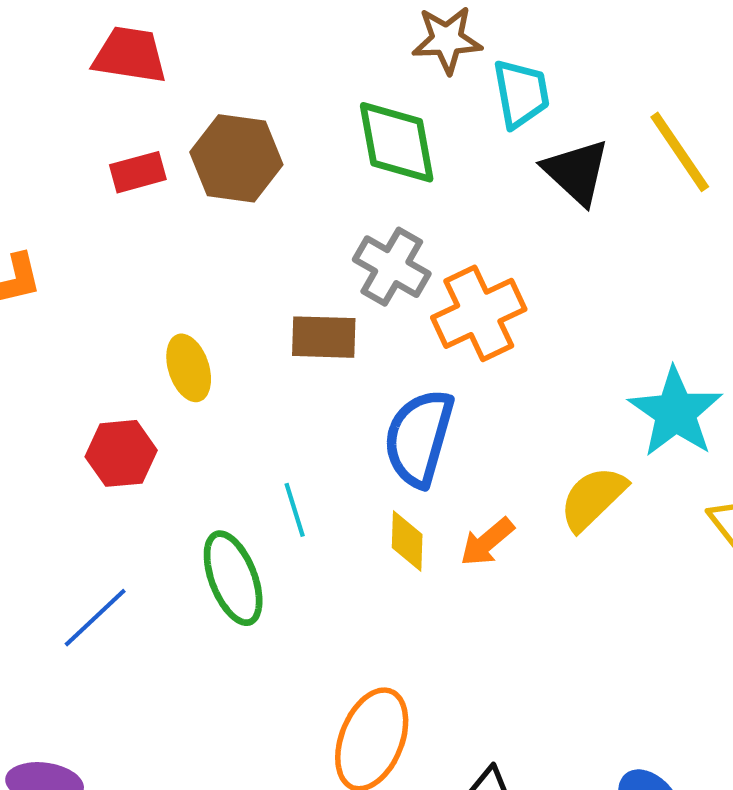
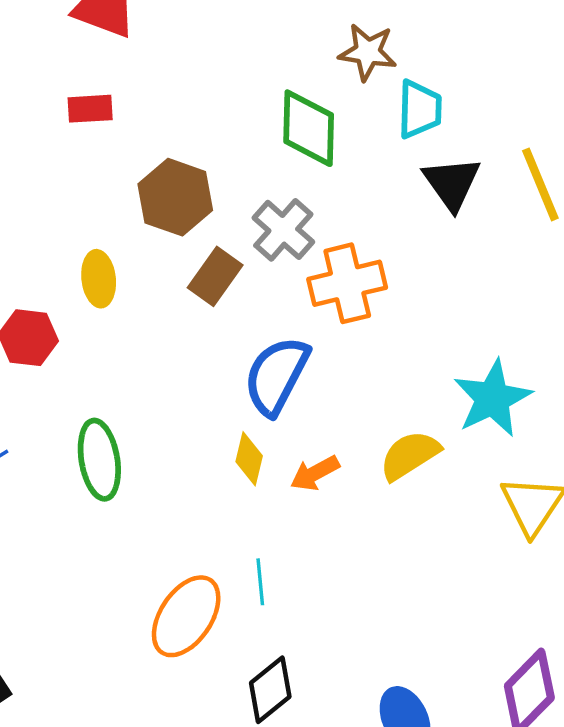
brown hexagon: (236, 158) -> (175, 197), moved
brown rectangle: (324, 337) -> (215, 276), turned -68
cyan line: (295, 510) -> (260, 582), moved

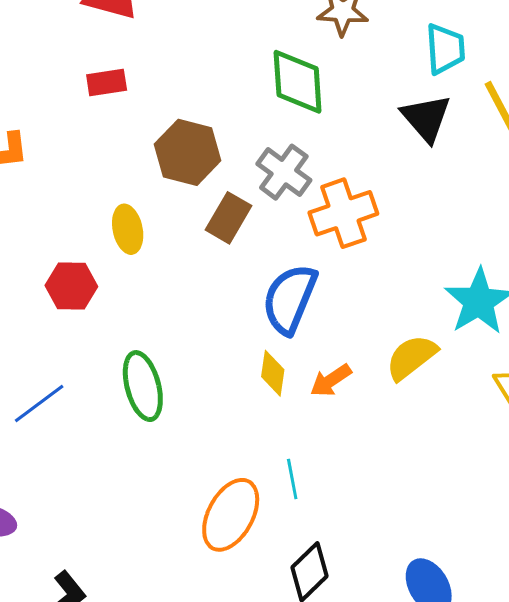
cyan trapezoid: (420, 109) -> (445, 49), moved

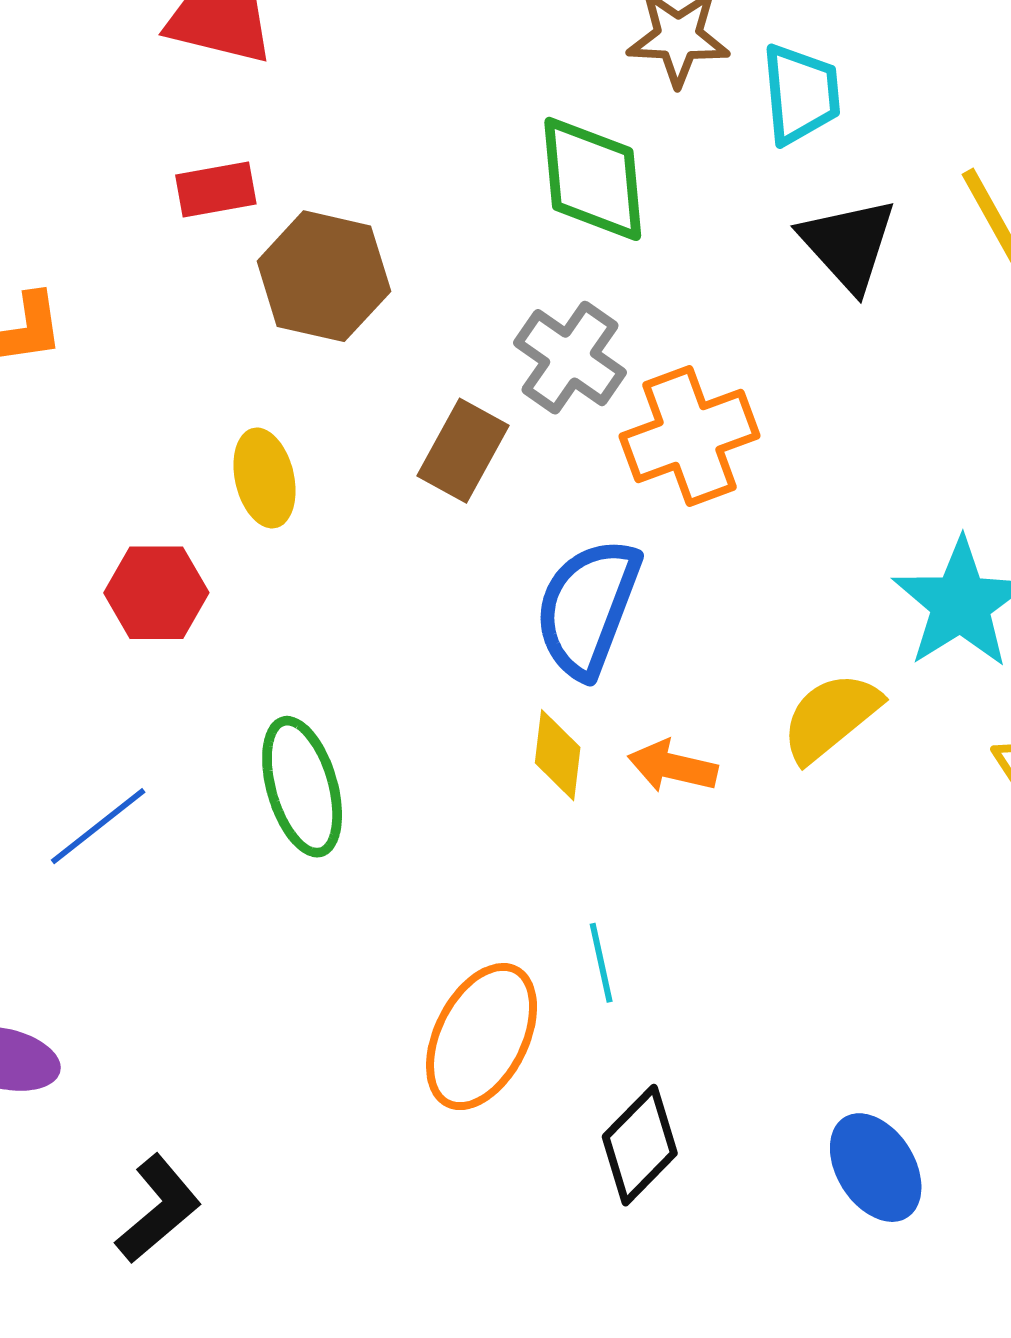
cyan trapezoid: (445, 49) -> (801, 94), moved
brown hexagon: (188, 152) -> (324, 276), moved
orange arrow: (331, 380) -> (673, 766), turned 48

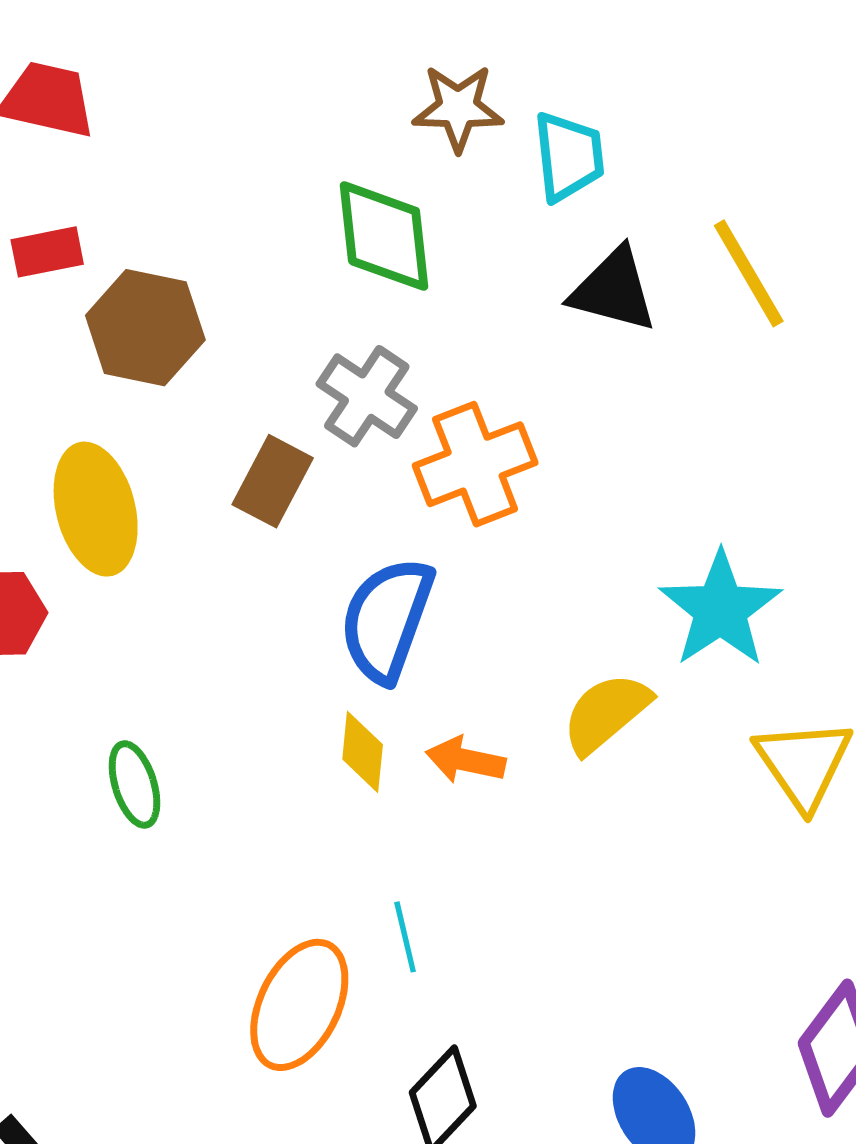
black triangle: (848, 244) -> (614, 290), turned -32
yellow ellipse: (265, 478) -> (96, 509), size x1.5
green ellipse: (302, 787) -> (134, 784), size x0.7

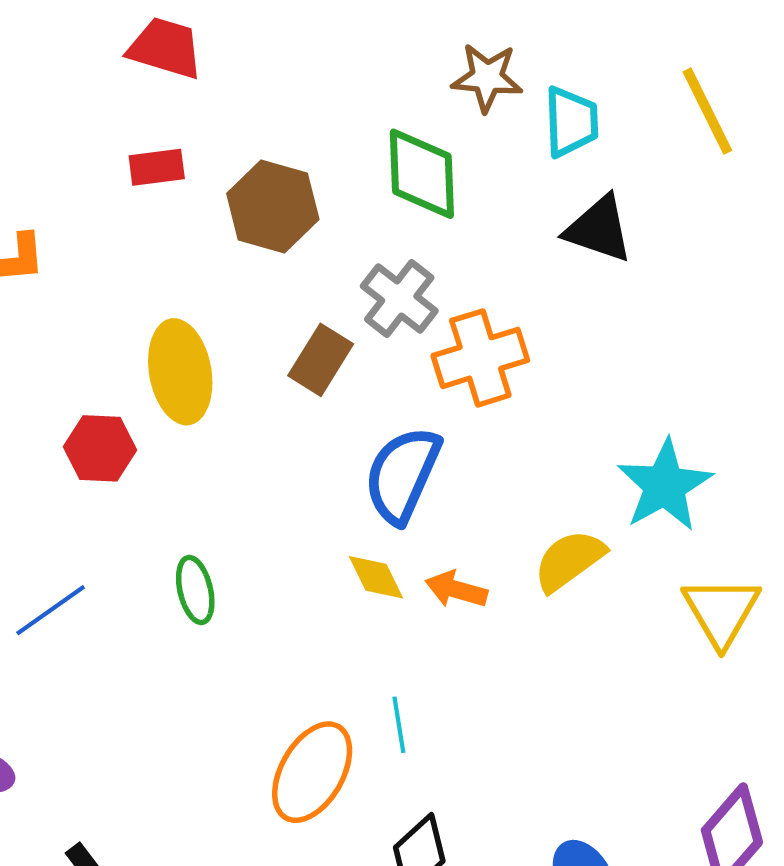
yellow line: (749, 273) -> (707, 111), moved
brown hexagon: (145, 328) -> (273, 206), moved
yellow diamond: (363, 752) -> (376, 577), turned -36

